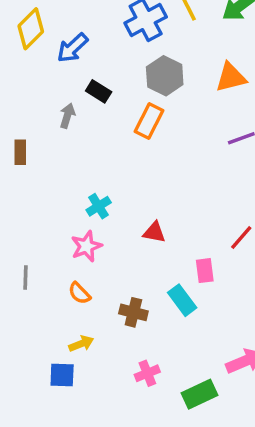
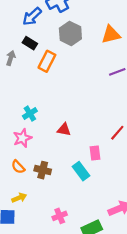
blue arrow: (72, 48) -> (32, 16), moved
orange rectangle: (149, 121) -> (47, 61), moved
brown cross: (133, 312) -> (43, 170), moved

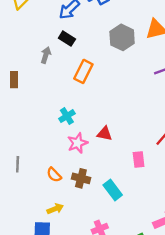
gray hexagon: (70, 34) -> (122, 37), moved
orange rectangle: (47, 61) -> (83, 71), moved
pink star: (22, 138) -> (77, 143), moved
cyan rectangle: (81, 171) -> (113, 190), moved

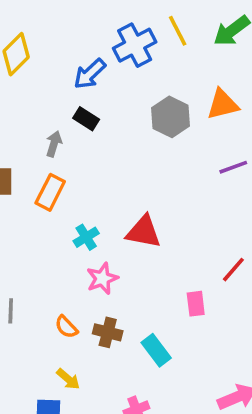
orange rectangle: (83, 71) -> (50, 192), moved
red triangle: (104, 134) -> (144, 232), moved, size x1.5
yellow arrow: (55, 209) -> (68, 379), turned 63

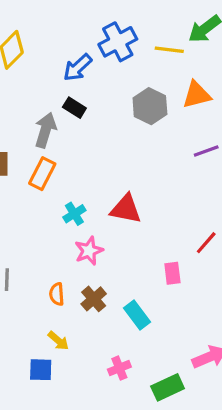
yellow line: (178, 31) -> (169, 50), moved, turned -56
gray arrow: (54, 144) -> (45, 130), size x1.5
orange semicircle: (66, 327) -> (57, 294), turned 40
brown cross: (108, 332) -> (94, 299), turned 35

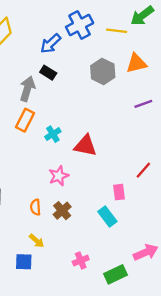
cyan cross: (74, 214) -> (53, 134), moved
cyan rectangle: (137, 315) -> (107, 216), moved

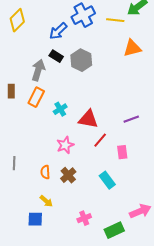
gray hexagon: (103, 71) -> (81, 60), moved
purple line: (143, 104) -> (131, 119), moved
red line: (143, 170) -> (100, 140), moved
pink rectangle: (119, 192) -> (122, 152), moved

